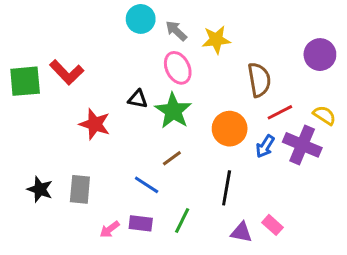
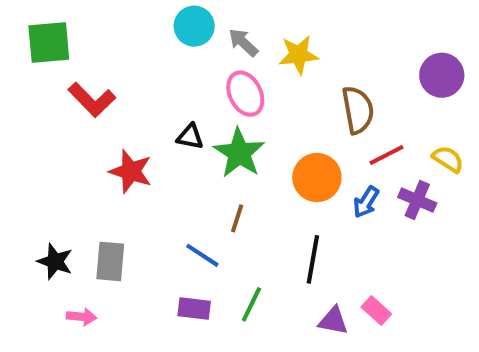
green square: (25, 81) -> (49, 42), moved
purple cross: (302, 145) -> (417, 200), size x0.7
brown line: (172, 158) -> (237, 218), turned -36
pink arrow: (110, 229) -> (82, 317), moved, turned -138

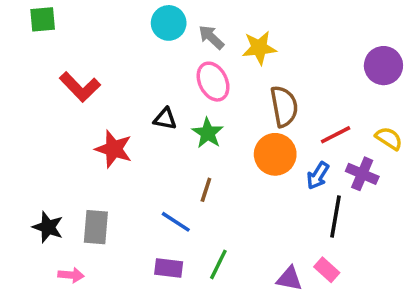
green square: (49, 42) -> (43, 19), moved, size x0.7
brown semicircle: (358, 110) -> (284, 106), moved
green star: (239, 153) -> (208, 133), size x0.7
black line: (313, 259) -> (336, 216), moved

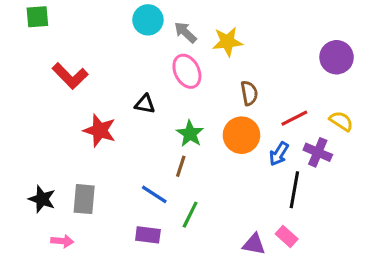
brown semicircle: (284, 106) -> (249, 93), size x0.7
green star: (208, 133) -> (190, 134), moved
green line: (218, 264) -> (190, 215), moved

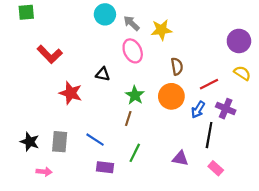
yellow semicircle: (341, 121) -> (242, 73), moved
blue line: (154, 194) -> (95, 140), moved
pink rectangle: (287, 236) -> (216, 168), moved
purple triangle: (254, 244) -> (180, 158), moved

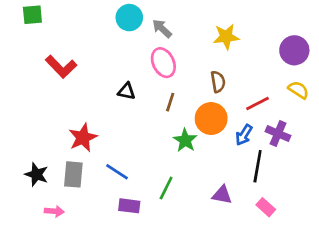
yellow star: (161, 30) -> (226, 37), moved
red star: (71, 93) -> (83, 138), moved, turned 30
green star: (135, 95) -> (185, 140), moved
brown line: (128, 118) -> (170, 102), moved

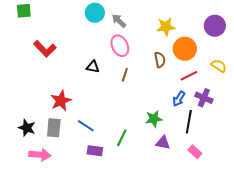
purple circle: (294, 50) -> (215, 26), moved
orange circle: (211, 119) -> (185, 49), moved
green star: (185, 140) -> (154, 119), moved, turned 30
pink arrow: (54, 211) -> (40, 155), size x1.5

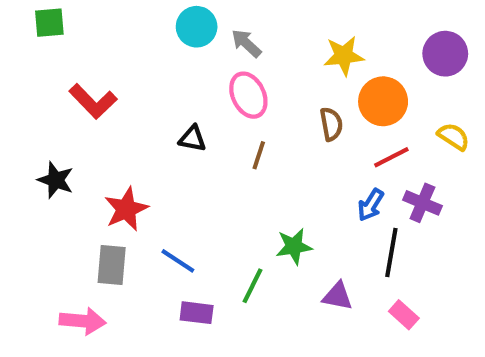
green star: (154, 119) -> (294, 246), moved
black star: (27, 128) -> (56, 180), moved

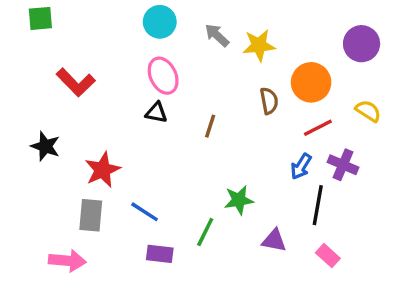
gray arrow: (246, 43) -> (217, 35), moved
yellow star: (344, 56) -> (259, 45), moved
pink ellipse: (248, 95) -> (163, 76), moved

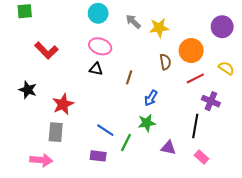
pink ellipse: (163, 76) -> (100, 46), turned -45
blue arrow: (301, 166) -> (151, 98), moved
blue line: (145, 212) -> (105, 130), moved

